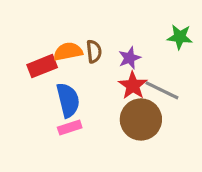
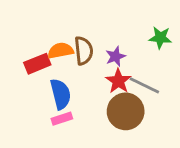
brown semicircle: (94, 51) -> (84, 51), size x1.4

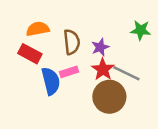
orange semicircle: (60, 51) -> (38, 29), moved
red rectangle: (37, 64) -> (30, 54), turned 50
pink rectangle: (62, 119) -> (69, 72), moved

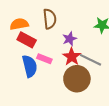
brown semicircle: (72, 42) -> (50, 19), moved
red rectangle: (30, 54) -> (27, 40), moved
pink rectangle: (69, 72) -> (44, 59), turned 40

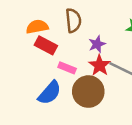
blue semicircle: (30, 66) -> (50, 93), moved, turned 55
brown circle: (77, 79) -> (88, 92), moved

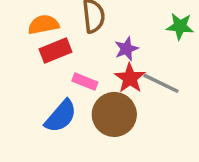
red rectangle: (46, 45) -> (56, 50), turned -50

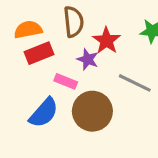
purple star: (126, 49) -> (88, 59), moved, turned -30
red star: (130, 78) -> (107, 41), moved

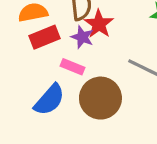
red star: (107, 41) -> (99, 24), moved
purple star: (88, 59) -> (82, 37), moved

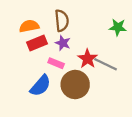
red star: (99, 24) -> (88, 59), moved

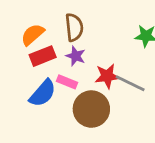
orange semicircle: (29, 26) -> (33, 35), turned -30
red star: (88, 59) -> (107, 76), turned 30
blue semicircle: (40, 86) -> (43, 93), moved

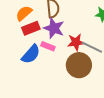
purple star: (76, 56) -> (54, 28), size x1.5
brown circle: (91, 109) -> (79, 65), moved

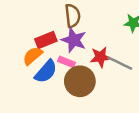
orange semicircle: (24, 13) -> (33, 56), moved
brown circle: (79, 65) -> (80, 81), moved

